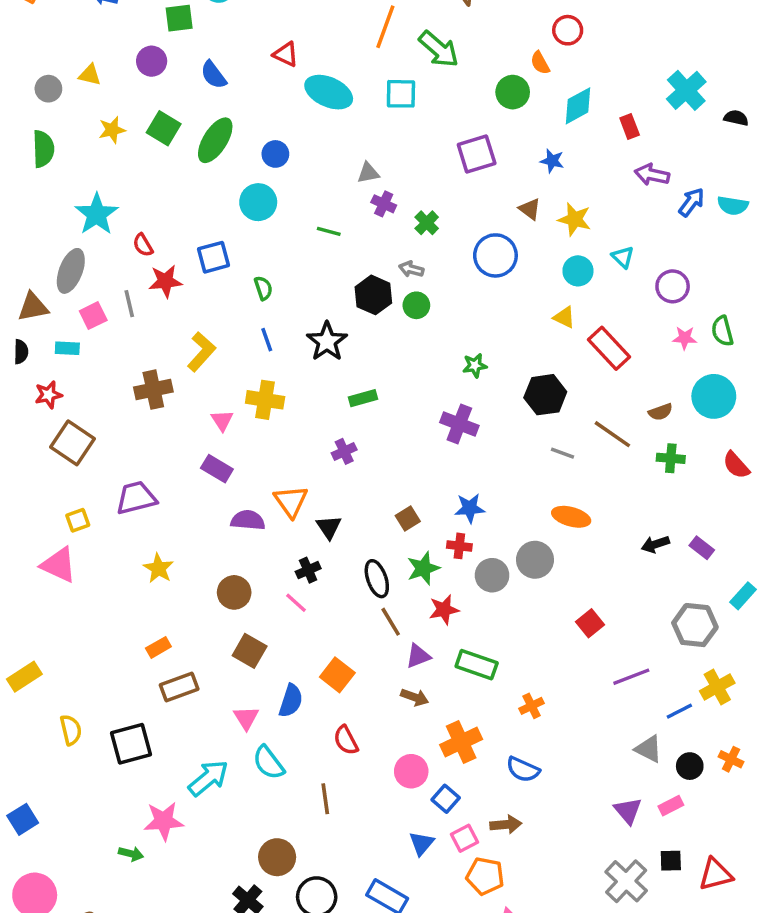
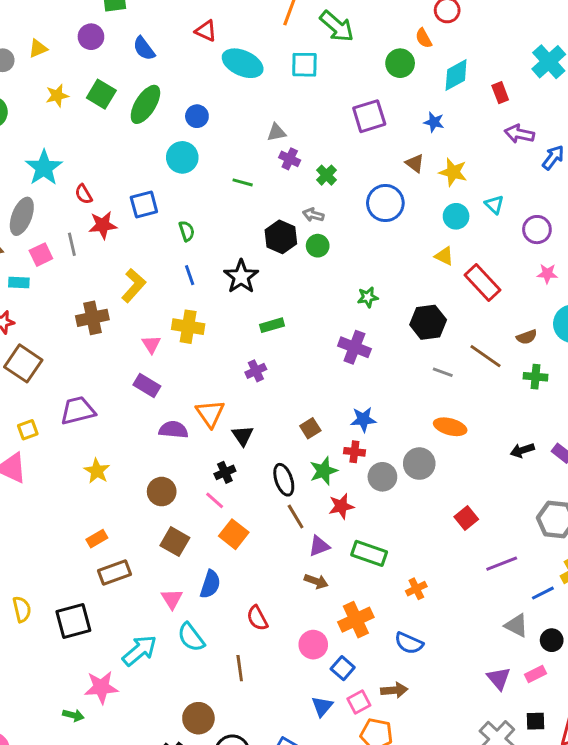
yellow triangle: (90, 75) -> (38, 48), turned -36
orange square: (337, 675) -> (234, 534), moved

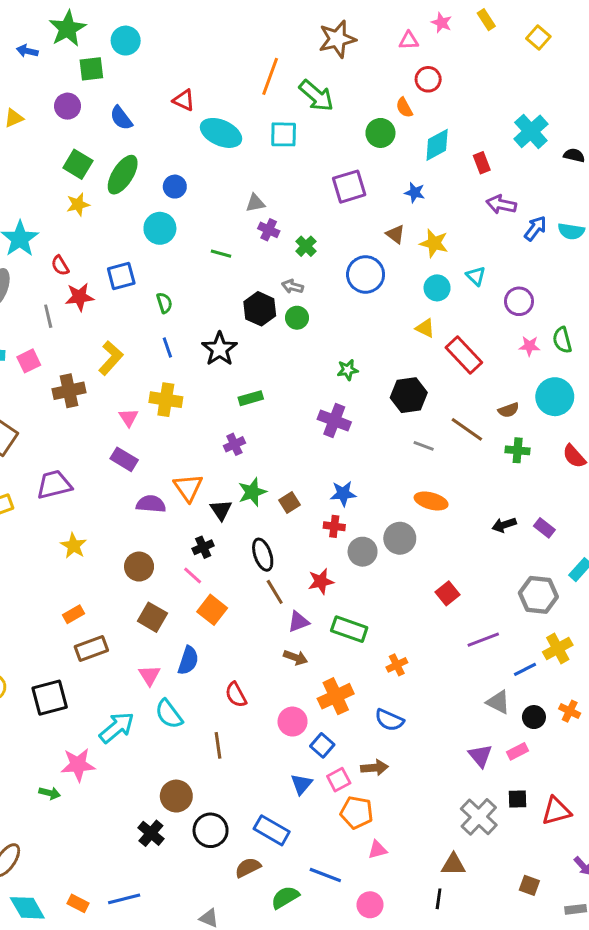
yellow star: (57, 96) -> (78, 204), moved
pink square: (41, 255) -> (29, 361), moved
green star: (324, 471) -> (252, 492), moved

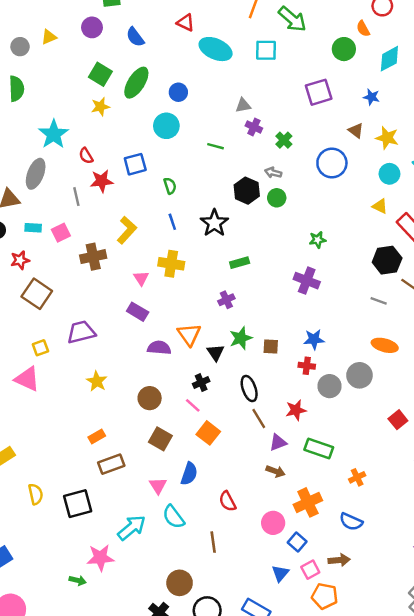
black hexagon: (409, 395) -> (387, 260), moved
brown square: (290, 502) -> (271, 347), turned 35

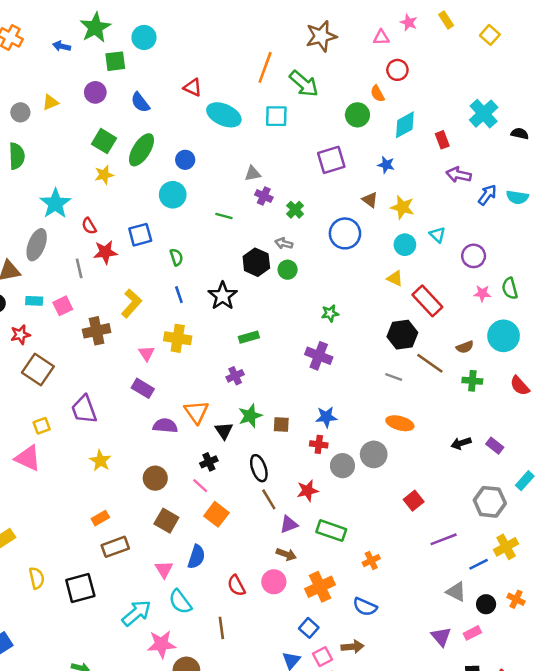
purple trapezoid: (81, 332) -> (84, 409), turned -96
pink circle: (273, 523) -> (274, 582), moved
pink star: (100, 558) -> (161, 644), moved

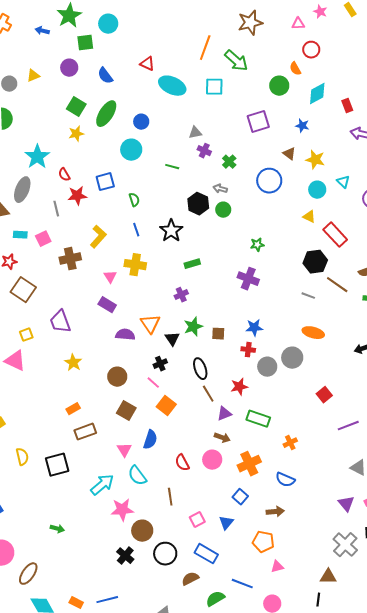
pink square: (323, 657) -> (197, 520), moved

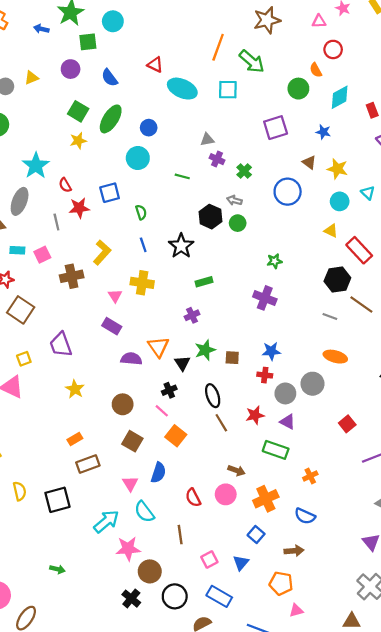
purple triangle: (224, 414) -> (288, 422), moved, turned 49

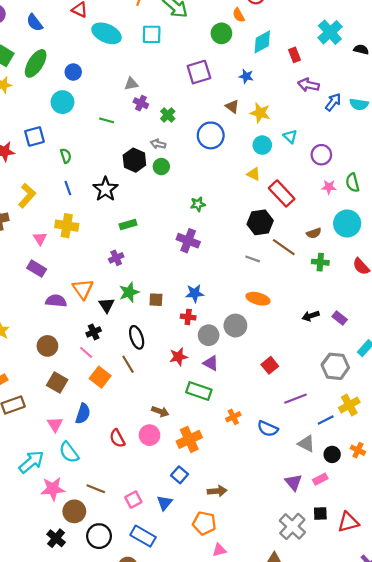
brown line: (221, 423) -> (128, 364), moved
blue semicircle: (305, 516) -> (268, 429), moved
brown line: (180, 535) -> (96, 489), moved, turned -60

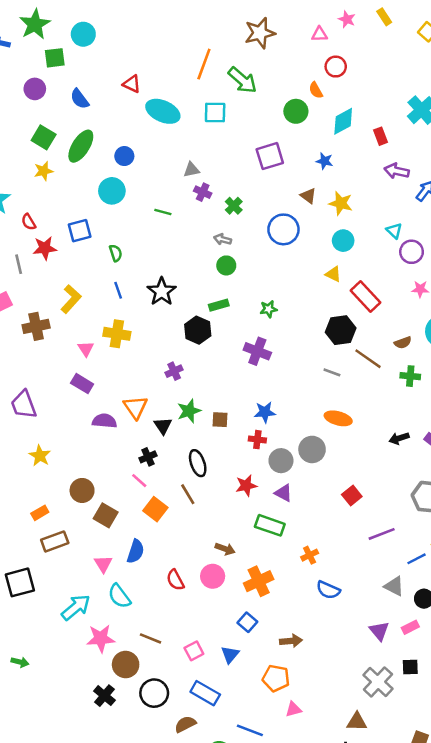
cyan triangle: (290, 136) -> (394, 231), moved
black hexagon: (134, 160) -> (198, 330), moved
green rectangle: (128, 225) -> (219, 305), moved
brown circle: (47, 346) -> (82, 490), moved
blue semicircle: (268, 429) -> (328, 590), moved

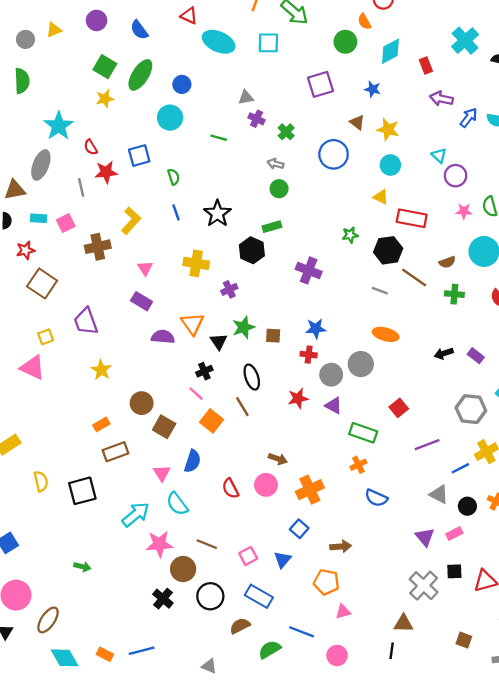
red rectangle: (366, 297) -> (412, 218), turned -36
green star: (269, 309) -> (350, 235), moved
yellow cross: (117, 334) -> (196, 263), moved
green rectangle: (270, 525) -> (363, 433), moved

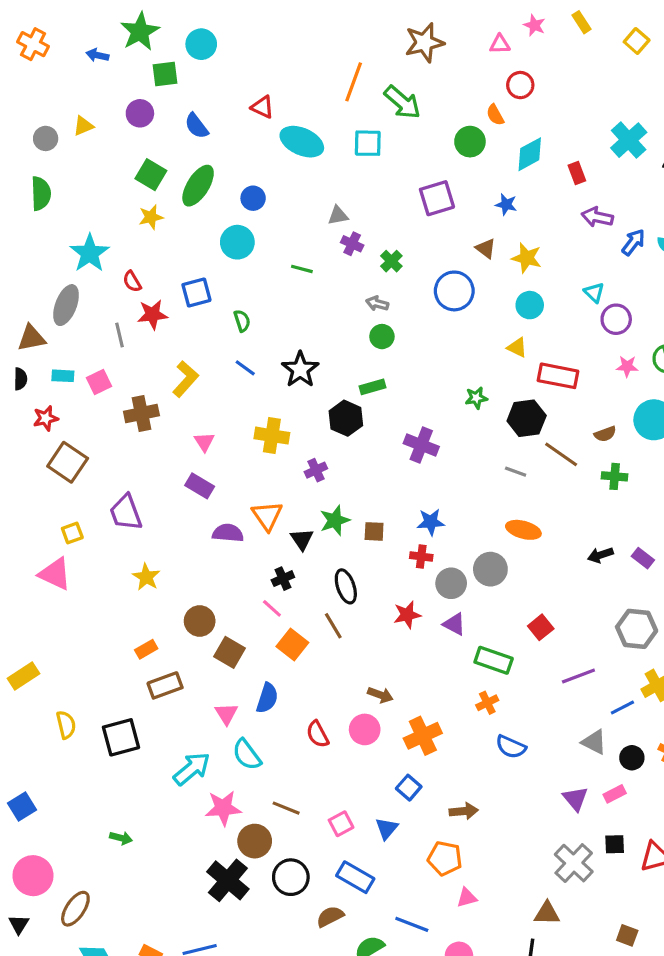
blue line: (176, 212) -> (245, 368), turned -35
black cross: (163, 599) -> (228, 880), size x1.5

